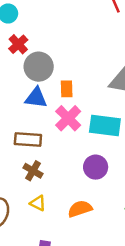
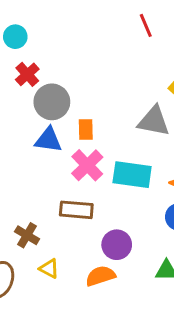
brown rectangle: (28, 140) -> (76, 210), moved
purple circle: (96, 167) -> (117, 245), moved
brown cross: (33, 171) -> (27, 235), moved

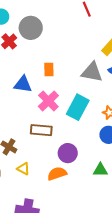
gray circle: (52, 102) -> (31, 28), moved
orange rectangle: (86, 129) -> (49, 70), moved
cyan rectangle: (132, 175) -> (78, 107), turned -70

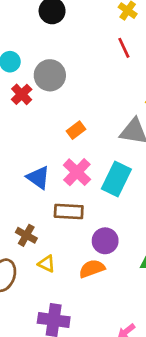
orange rectangle: (49, 70) -> (76, 130), turned 56
blue triangle: (23, 84) -> (38, 178), moved, turned 30

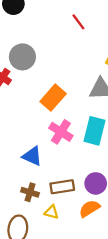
orange rectangle: (76, 130) -> (53, 98), size x1.6
blue triangle: (38, 178) -> (32, 156), moved
brown rectangle: (69, 211) -> (62, 187), moved

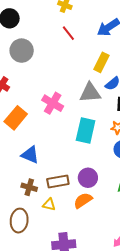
gray circle: (22, 57) -> (22, 51), moved
orange rectangle: (53, 98) -> (16, 118), moved
pink cross: (61, 132) -> (53, 103), moved

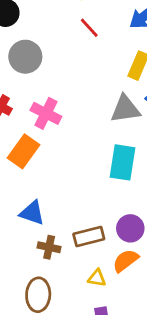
pink cross: (53, 103) -> (46, 113), moved
blue triangle: (30, 155) -> (32, 213), moved
yellow triangle: (49, 205) -> (97, 278), moved

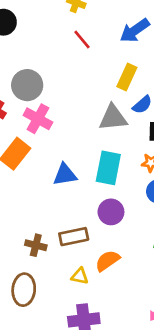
gray circle: (25, 57) -> (27, 85), moved
blue triangle: (32, 213) -> (65, 175), moved, turned -30
purple circle: (130, 228) -> (111, 212), moved

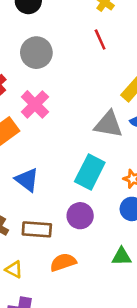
gray circle: (27, 85) -> (36, 53), moved
blue triangle: (65, 175) -> (27, 180), moved, turned 30
yellow triangle: (80, 276) -> (14, 269), moved

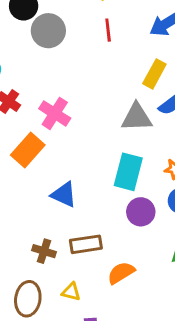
red line: (100, 40) -> (108, 30), turned 30
gray circle: (36, 53) -> (48, 31), moved
purple circle: (80, 216) -> (141, 212), moved

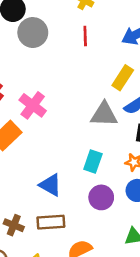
cyan rectangle: (128, 172) -> (93, 162), size x0.7
blue triangle: (64, 195) -> (50, 185), moved

